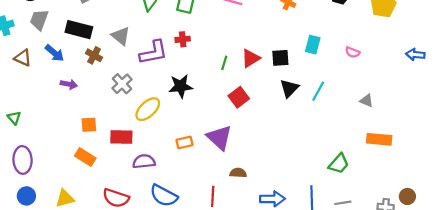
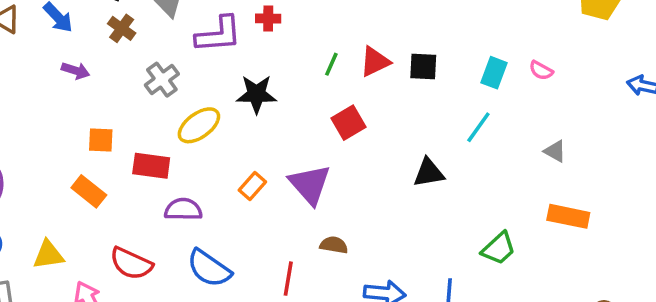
cyan rectangle: (313, 45) -> (494, 73), moved
black triangle: (289, 88) -> (429, 173), moved, turned 30
orange rectangle: (184, 142) -> (252, 186), turned -42

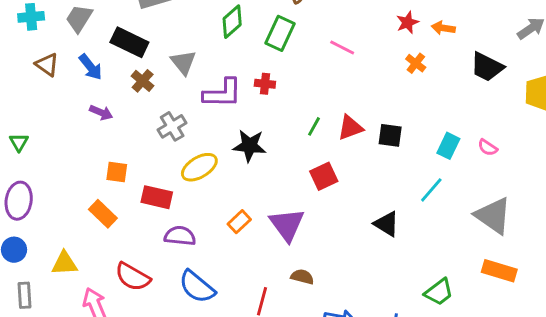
gray triangle: (555, 151) -> (493, 216), size x2.0
black triangle: (429, 173) -> (387, 224), turned 36

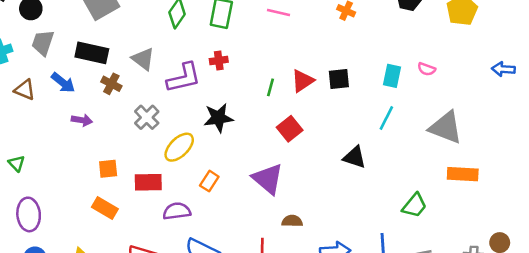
orange rectangle: (239, 222) -> (209, 181), moved

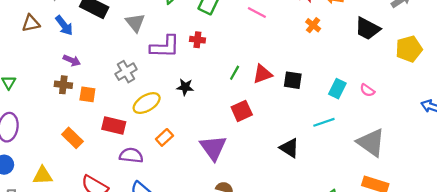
brown cross: (111, 84) -> (63, 85), moved, turned -35
brown triangle: (25, 90) -> (31, 23), turned -48
black star: (218, 118) -> (185, 87), size x0.7
cyan line: (386, 118) -> (324, 122), turned 30
orange square: (108, 169) -> (87, 94), moved

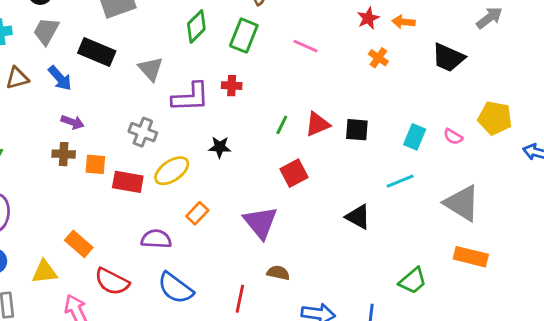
yellow pentagon: (409, 49) -> (495, 118), moved, turned 30
gray cross: (126, 72) -> (143, 132), turned -35
red rectangle: (114, 126) -> (128, 182), moved
orange rectangle: (72, 138) -> (79, 244), moved

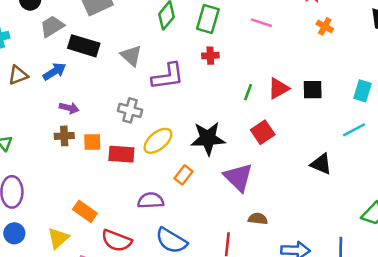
gray trapezoid: (46, 31) -> (52, 26), moved, turned 35
blue arrow: (60, 78) -> (55, 71), turned -75
red cross: (232, 86) -> (210, 56), moved
black star: (220, 147) -> (208, 138), moved, size x1.8
yellow triangle: (45, 272) -> (58, 238), turned -30

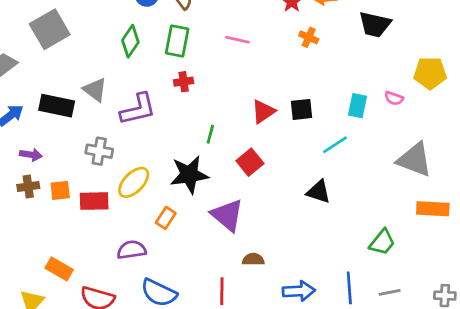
black rectangle: (84, 46) -> (57, 106), moved
green line: (248, 92) -> (210, 134), moved
cyan line: (354, 130) -> (335, 145), moved

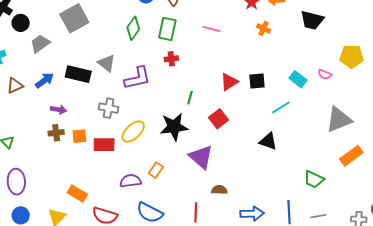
cyan rectangle: (357, 106) -> (298, 79), turned -66
gray triangle: (415, 160) -> (339, 120), turned -44
orange rectangle: (433, 209) -> (351, 156), turned -40
orange rectangle: (166, 218) -> (156, 170), moved
green trapezoid: (382, 242) -> (314, 179), turned 75

